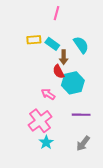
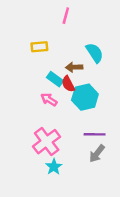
cyan rectangle: (52, 44) -> (55, 79), moved
brown arrow: (64, 57) -> (74, 67), turned 88
pink arrow: (48, 94) -> (49, 100), moved
gray arrow: (83, 143) -> (97, 154), moved

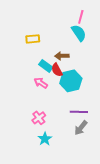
pink line: (66, 16) -> (81, 17), moved
cyan semicircle: (95, 53) -> (79, 33), moved
pink cross: (47, 142) -> (39, 118), size x0.6

